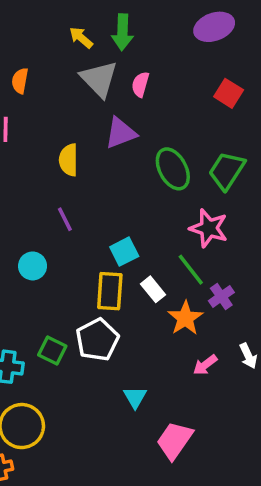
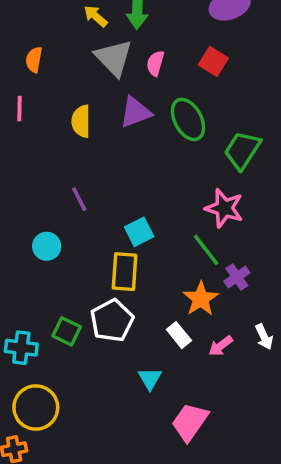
red square: (229, 93) -> (213, 61), moved
yellow semicircle: (68, 160) -> (81, 121), moved
green ellipse: (173, 169) -> (188, 119), moved
white rectangle: (153, 289) -> (179, 335), moved

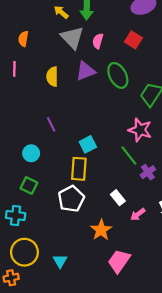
orange star: (201, 299) -> (101, 230), moved
green square: (67, 331) -> (29, 185), moved
white rectangle: (179, 335) -> (118, 198), moved
cyan triangle: (150, 379) -> (60, 261), moved

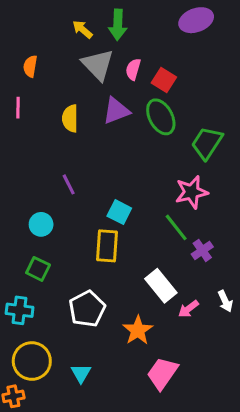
red square: (133, 40) -> (164, 80), moved
pink star: (140, 130) -> (192, 192), turned -30
cyan square: (88, 144) -> (119, 212), turned -36
white rectangle: (118, 198) -> (161, 286), size x1.5
white pentagon: (71, 199) -> (87, 309), moved

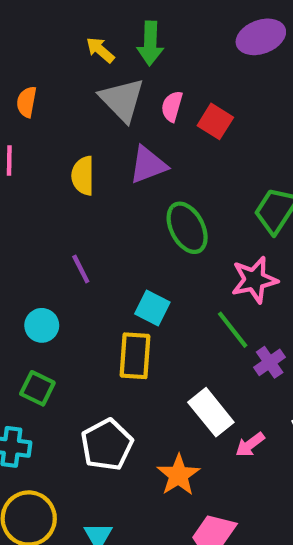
green ellipse: (161, 117) -> (187, 228), moved

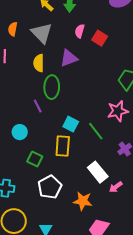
gray triangle: (122, 100) -> (42, 33), moved
green ellipse: (187, 228) -> (52, 87), moved, turned 30
green line: (233, 330) -> (96, 131), moved
green square: (37, 388) -> (35, 159), moved
orange star: (178, 475) -> (83, 201), turned -30

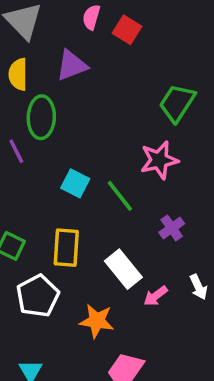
yellow rectangle: (63, 146) -> (66, 248), moved

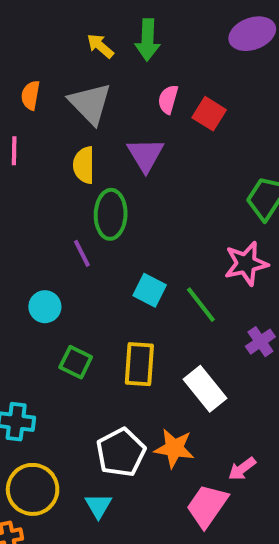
purple triangle: (72, 65) -> (145, 155), turned -40
white pentagon: (38, 296) -> (121, 452), moved
pink arrow: (156, 296) -> (242, 469), moved

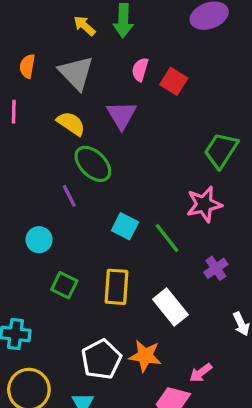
yellow semicircle: (84, 165) -> (71, 123), turned 124
green ellipse: (111, 214) -> (93, 164), turned -48

